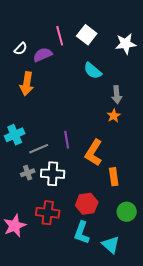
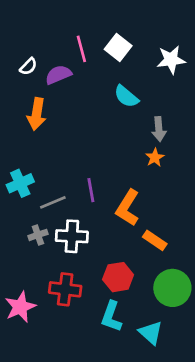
orange rectangle: (114, 177) -> (155, 240), turned -48
green circle: (127, 212) -> (172, 288), size x1.4

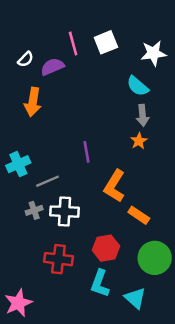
white square: (118, 47) -> (106, 42), turned 30
cyan semicircle: (126, 96) -> (138, 86), moved
purple line: (91, 190) -> (86, 152), moved
pink star: (20, 307) -> (18, 303), moved

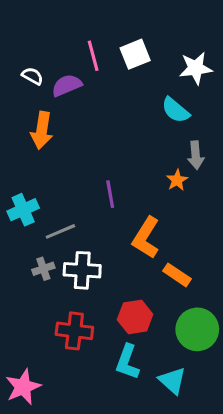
white semicircle: (26, 59) -> (32, 76), turned -105
gray arrow: (143, 115) -> (196, 155), moved

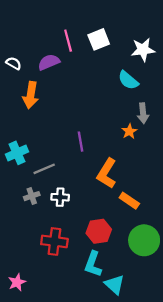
white semicircle: (32, 76) -> (14, 63), moved
white cross: (82, 270) -> (60, 197), size x0.7
cyan triangle: (172, 381) -> (115, 285), moved
pink star: (23, 387) -> (17, 282), size x0.7

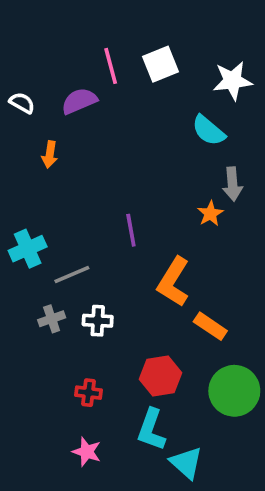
orange arrow: (31, 95) -> (50, 155), size x0.6
red cross: (54, 241) -> (88, 393), size x0.6
pink star: (17, 282) -> (87, 452), moved, turned -30

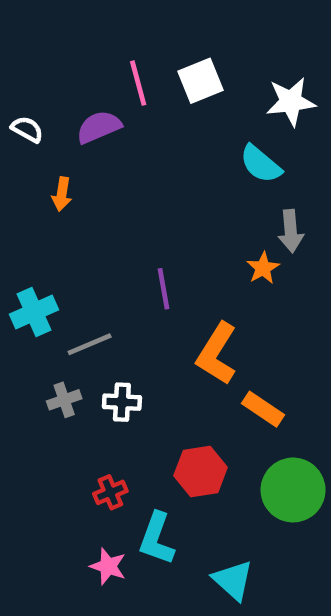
red cross: (88, 393) -> (110, 492), turned -30
cyan L-shape: (151, 430) -> (157, 539), moved

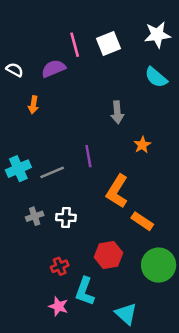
white star: (291, 102) -> (157, 35), moved
cyan semicircle: (261, 164) -> (156, 77), moved
gray arrow: (291, 231) -> (117, 112), moved
gray line: (90, 344) -> (52, 172), moved

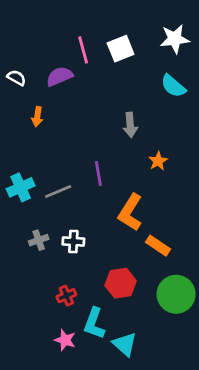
cyan triangle: (126, 314) -> (125, 344), moved

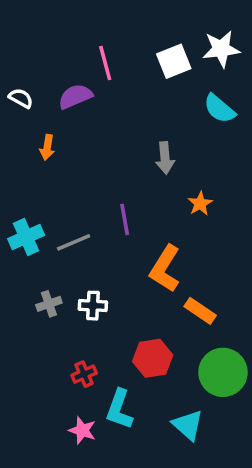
white square: (121, 49) -> (174, 61), moved
cyan triangle: (125, 344) -> (188, 425), moved

